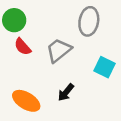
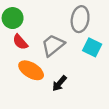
cyan square: (104, 67) -> (92, 47), moved
orange ellipse: (26, 101) -> (31, 70), moved

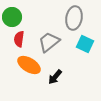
red semicircle: (20, 42) -> (19, 39), turned 49

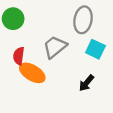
red semicircle: (19, 39) -> (19, 56), moved
black arrow: (55, 77) -> (86, 83), moved

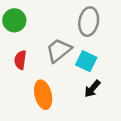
cyan square: (95, 49) -> (86, 61), moved
orange ellipse: (32, 73) -> (43, 95), moved, turned 45

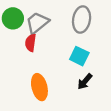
gray trapezoid: (59, 50) -> (37, 23), moved
red semicircle: (20, 60) -> (31, 43), moved

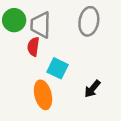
gray trapezoid: (37, 23) -> (41, 25), turned -50
cyan square: (79, 56) -> (57, 68), moved

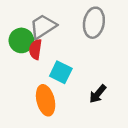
green circle: (14, 20) -> (21, 40), moved
gray trapezoid: (41, 25) -> (43, 26), turned 56

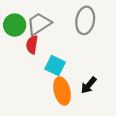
green circle: (21, 40) -> (15, 25), moved
orange ellipse: (46, 100) -> (62, 91), moved

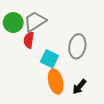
gray ellipse: (85, 20) -> (77, 46), moved
black arrow: (89, 85) -> (79, 87), moved

